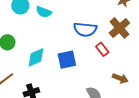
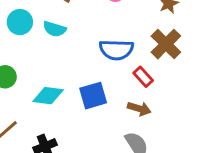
cyan diamond: (36, 57) -> (48, 96), turned 35
brown arrow: (120, 78) -> (139, 109), moved

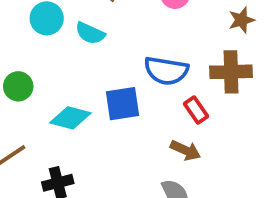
brown cross: (166, 44) -> (231, 72), turned 36
blue square: (93, 96) -> (122, 104), moved

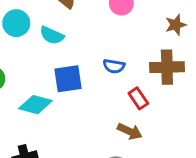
blue semicircle: (166, 71) -> (114, 66), size x0.6
blue square: (122, 104) -> (68, 79), moved

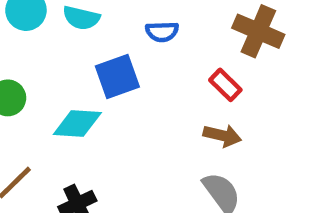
blue semicircle: (114, 66) -> (162, 32), moved
brown cross: (167, 67) -> (258, 31), turned 36

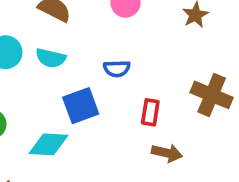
brown cross: (258, 31) -> (212, 95), moved
red rectangle: (225, 85) -> (150, 112), moved, turned 55

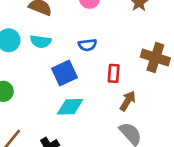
cyan diamond: (48, 144) -> (70, 107), moved
brown arrow: (167, 153) -> (128, 101), turned -66

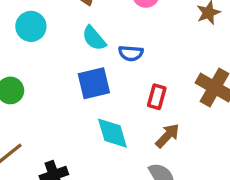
cyan semicircle: (41, 42) -> (94, 38), moved, turned 30
cyan diamond: (70, 107) -> (112, 133), moved, turned 64

